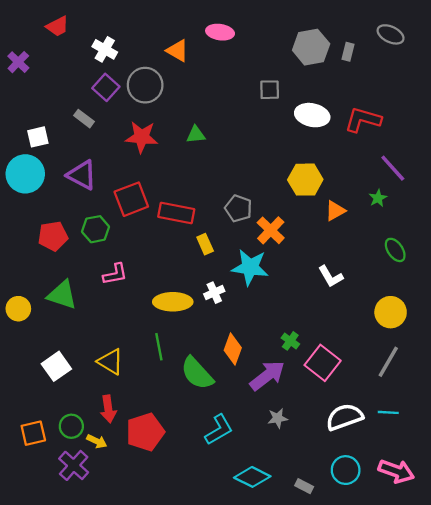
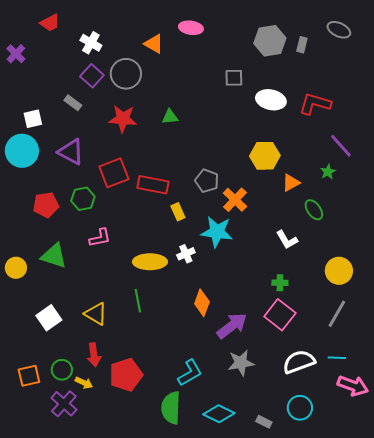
green ellipse: (395, 250) -> (314, 210), moved
green cross: (290, 341) -> (280, 283), moved, turned -35
green semicircle: (197, 373) -> (171, 408), moved, turned 44
gray star: (278, 418) -> (241, 363), size x1.5
pink arrow: (396, 471) -> (353, 386), moved

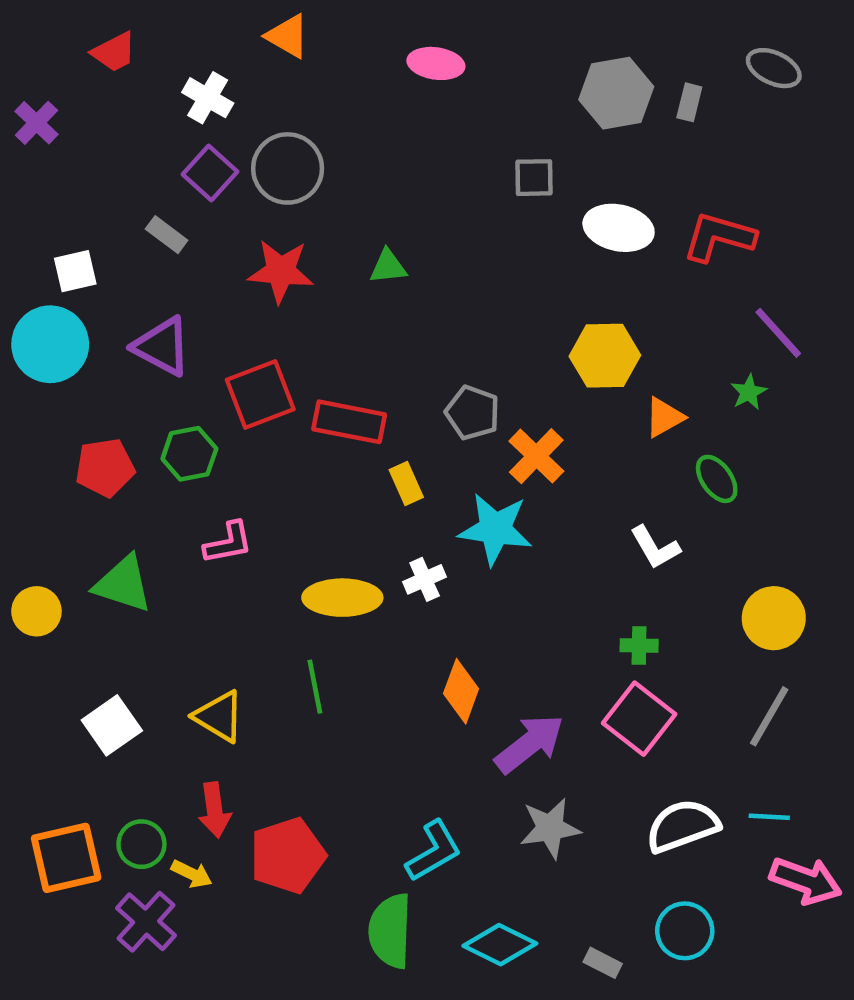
orange triangle: (154, 44) -> (288, 36), moved
orange square: (29, 376) -> (66, 858), size x1.4

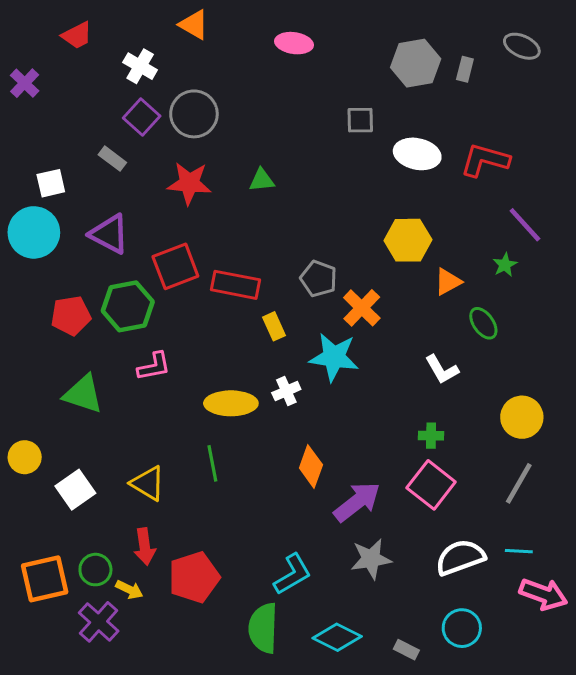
green hexagon: (189, 454) -> (128, 306), size x1.4
yellow circle: (36, 611) -> (25, 457), moved

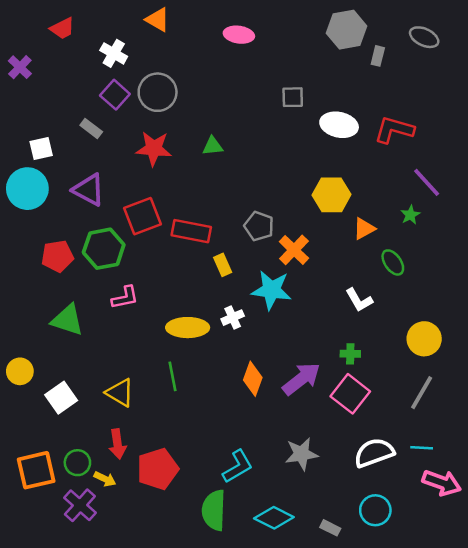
gray hexagon: (416, 63) -> (347, 30), moved
purple arrow: (357, 502) -> (301, 379), moved

